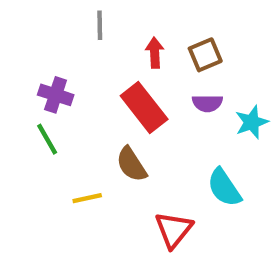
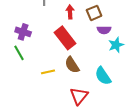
purple semicircle: (207, 103) -> (104, 30), moved
brown semicircle: (131, 164) -> (72, 65), moved
yellow line: (87, 198) -> (48, 72), moved

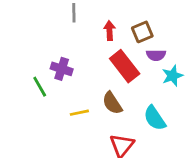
purple cross: (23, 32) -> (62, 69), moved
red rectangle: (65, 38) -> (125, 66), moved

